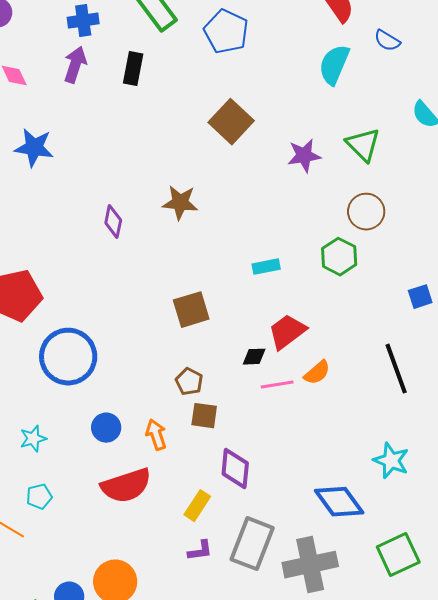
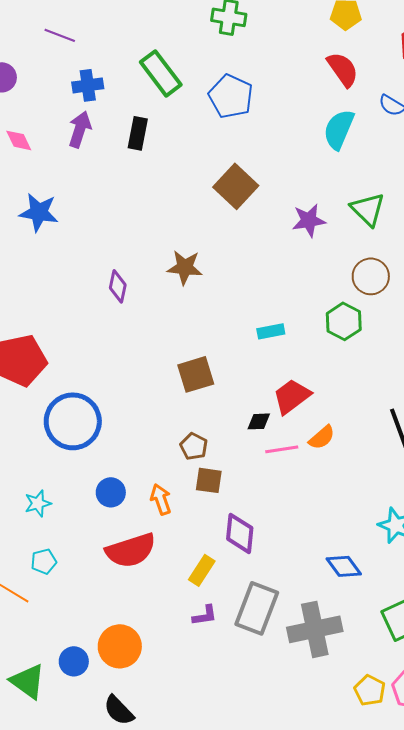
blue diamond: (339, 502) -> (344, 566), size x0.7

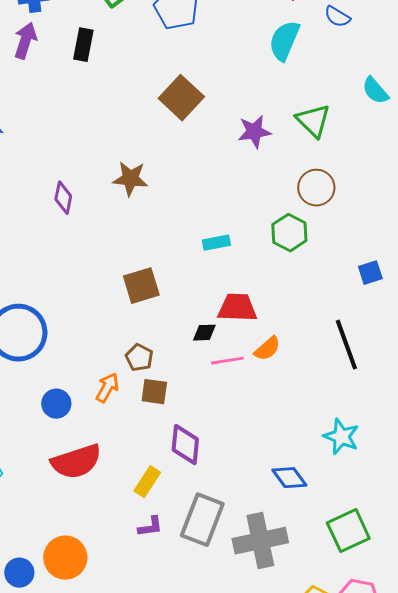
red trapezoid: (292, 396) -> (237, 308), turned 39
orange arrow: (161, 499) -> (107, 388), moved, turned 48

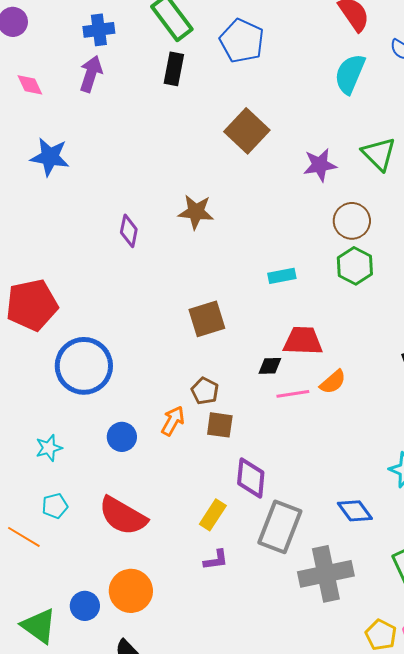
black rectangle: (83, 45) -> (174, 69), moved
brown circle: (316, 188) -> (352, 221), moved
red semicircle: (76, 462) -> (123, 516), moved, turned 48
gray rectangle: (202, 520) -> (280, 527), moved

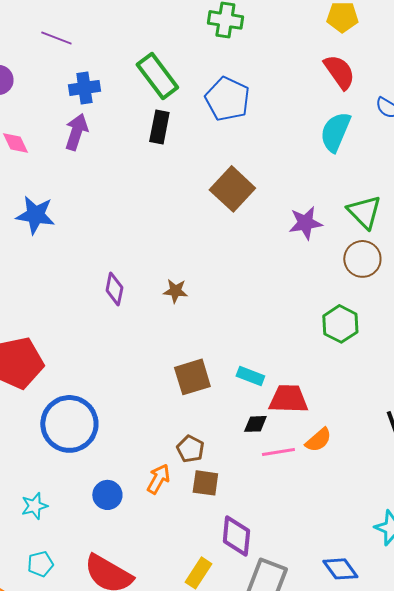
brown star: (196, 212) -> (175, 291), moved, size x0.7
brown circle: (352, 221) -> (362, 259), moved
cyan rectangle: (282, 276) -> (250, 376), moved, turned 32

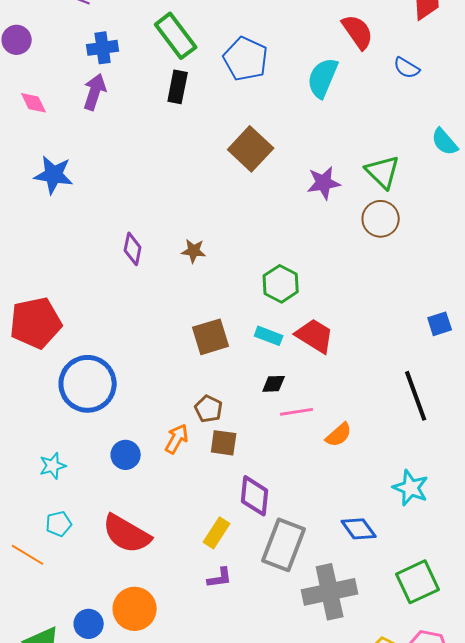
cyan semicircle: (335, 132) -> (323, 78), moved
green hexagon: (340, 324) -> (281, 284), moved
red trapezoid: (288, 399) -> (315, 336), moved, turned 30
orange semicircle: (318, 440) -> (339, 435), moved

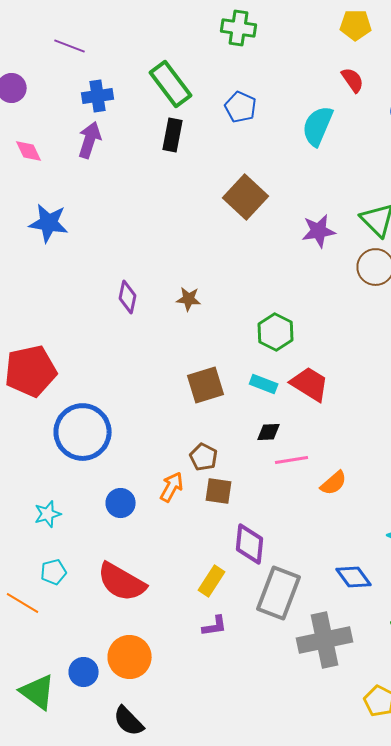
red semicircle: (358, 32) -> (353, 80), size x0.7
blue pentagon: (246, 59) -> (241, 107), size x0.7

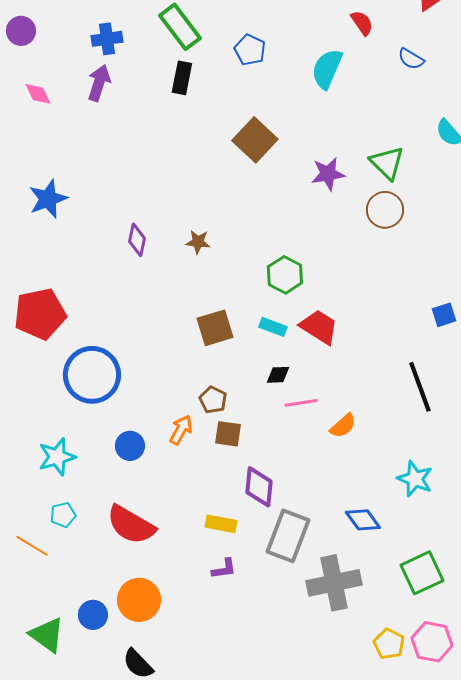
blue star: (49, 223) -> (48, 199), moved, turned -30
cyan star: (48, 514) -> (57, 457), size x1.4
yellow rectangle: (212, 581) -> (221, 524), turned 68

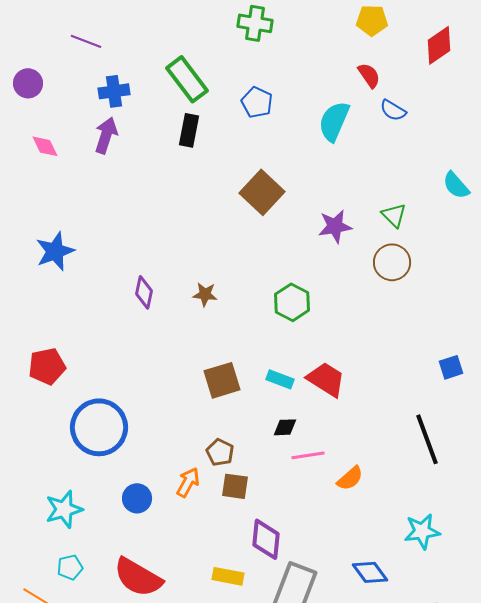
blue semicircle: (411, 59) -> (393, 110), moved
green triangle: (387, 163) -> (394, 215), size x0.7
green hexagon: (285, 275) -> (292, 302), moved
red pentagon: (40, 314) -> (47, 366), size x0.7
cyan star: (415, 479) -> (422, 531), turned -30

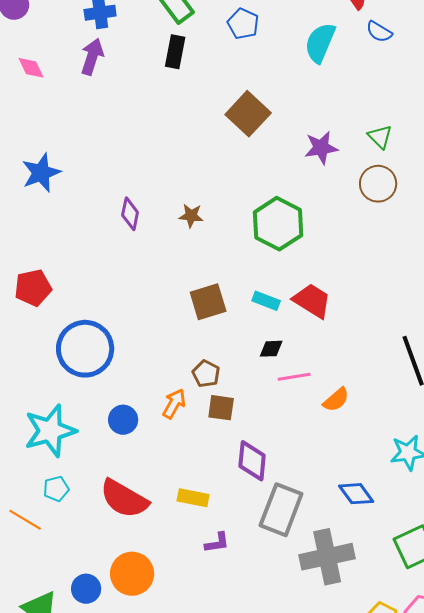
green hexagon: (292, 302) -> (278, 224), size x1.4
cyan star: (64, 509) -> (50, 431), size x1.4
yellow rectangle: (228, 576) -> (193, 498), moved

